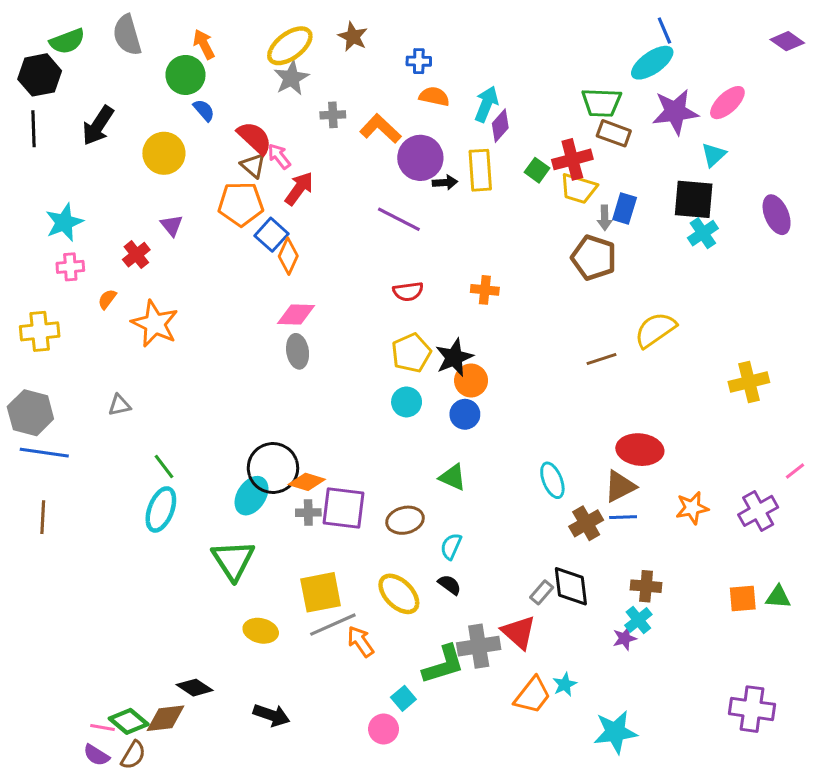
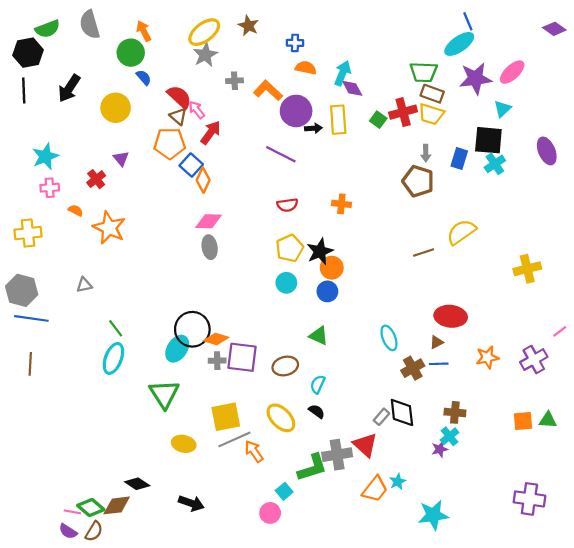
purple diamond: (500, 126) -> (352, 88), turned -70
yellow trapezoid: (579, 189) -> (431, 114), moved
blue rectangle: (625, 209) -> (459, 159), moved
orange semicircle: (107, 299) -> (76, 210), turned 80
brown triangle: (620, 486) -> (437, 342), size x0.6

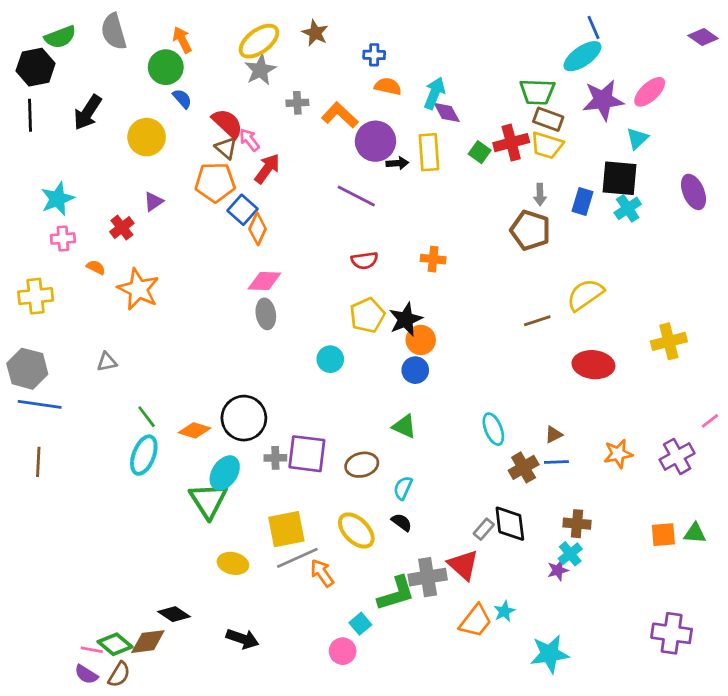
purple triangle: (121, 159) -> (153, 202), turned 35
cyan circle: (286, 283) -> (330, 359), moved
red ellipse: (451, 316) -> (593, 365), moved
orange diamond: (216, 339) -> (195, 430), moved
cyan ellipse: (177, 349) -> (225, 473), moved

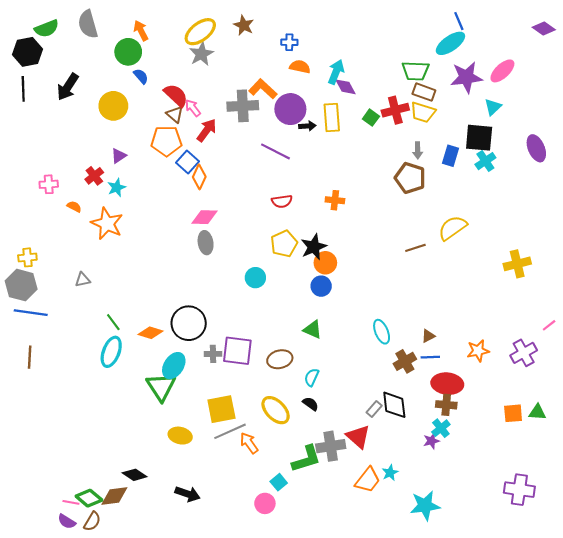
gray cross: (297, 103) -> (243, 106), moved, size x1.8
cyan star: (57, 199) -> (117, 188), moved, size x0.7
yellow cross: (36, 296) -> (27, 257), moved, size x0.7
red ellipse: (593, 365) -> (447, 384), moved

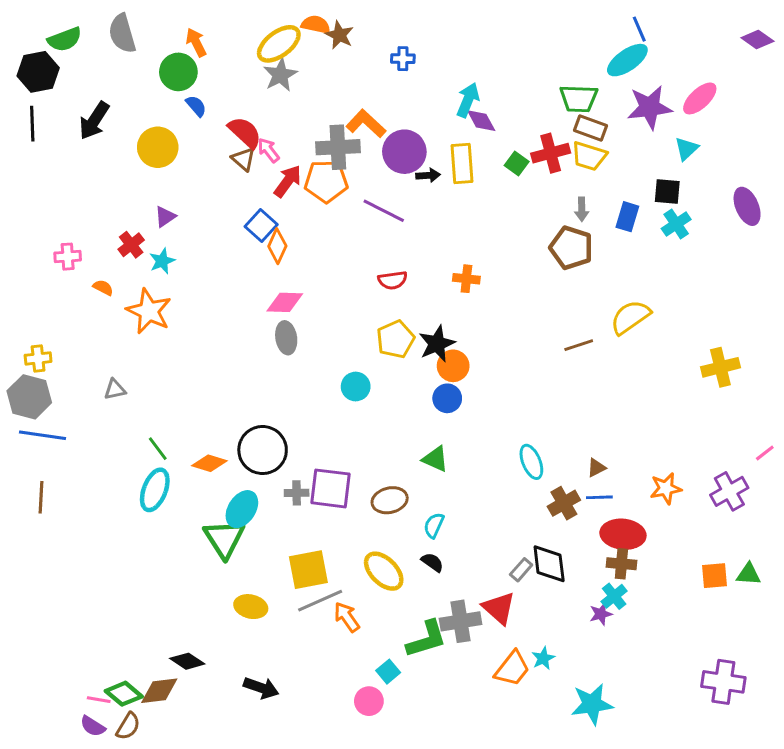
orange semicircle: (300, 67) -> (316, 25), moved
black square: (479, 138) -> (667, 192), size x0.7
orange pentagon: (166, 141) -> (326, 181), moved

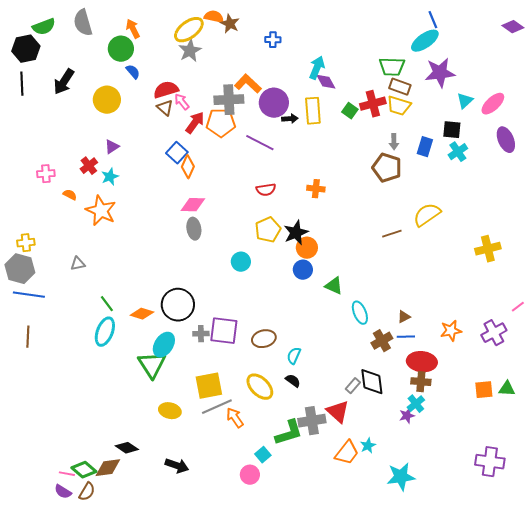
pink ellipse: (700, 98) -> (493, 104), moved
red semicircle: (245, 132) -> (166, 90), turned -60
green triangle: (435, 459) -> (334, 286), moved

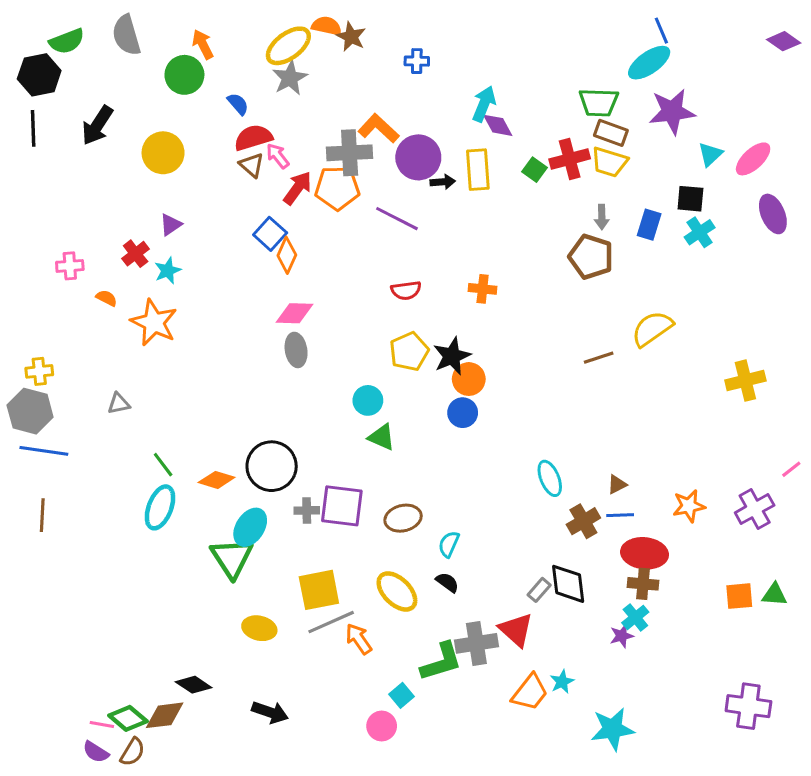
blue semicircle: (133, 72) -> (238, 104), moved
green triangle: (334, 286) -> (382, 437), moved

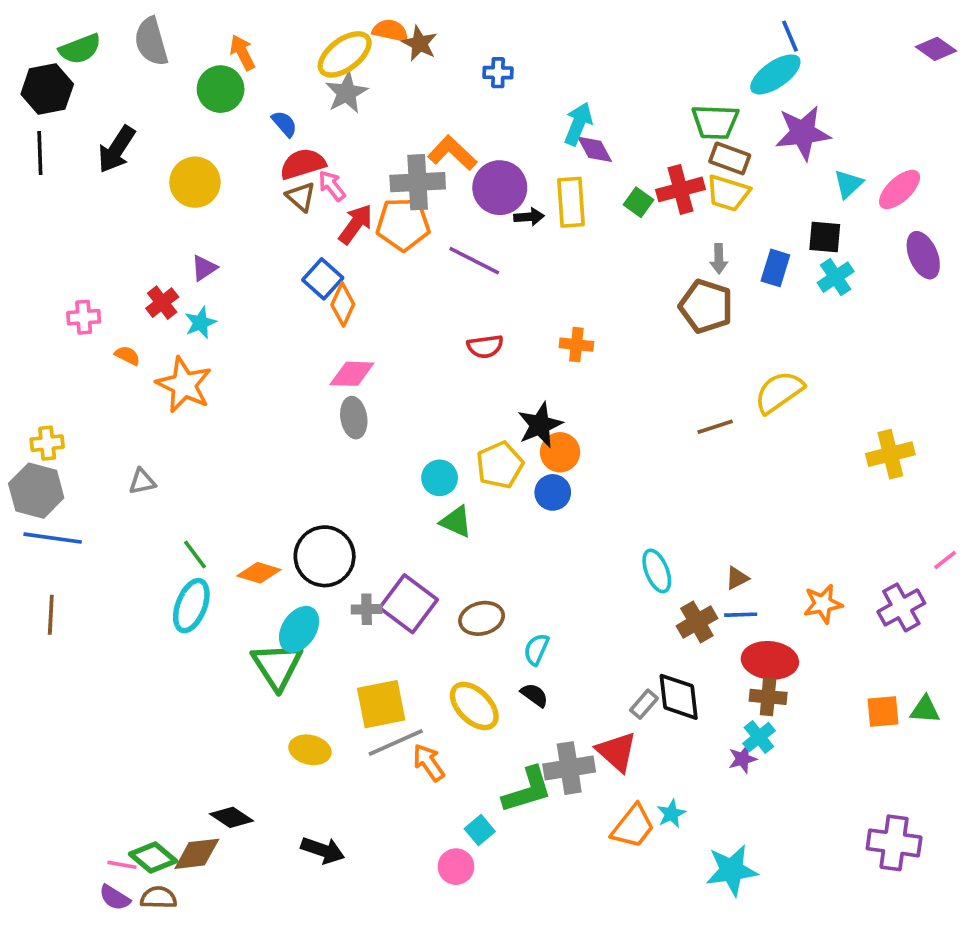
yellow pentagon: (409, 352) -> (500, 465), moved
purple square: (342, 506) -> (409, 604), turned 30
brown semicircle: (132, 752) -> (158, 898), turned -120

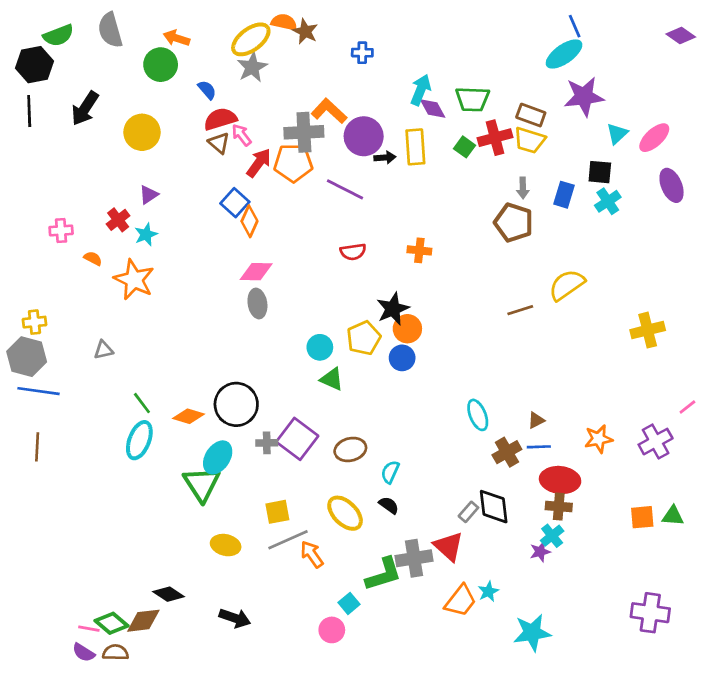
orange arrow: (242, 53) -> (176, 38), turned -45
green trapezoid: (715, 122) -> (472, 99), moved
yellow square: (381, 704) -> (277, 512), size x0.7

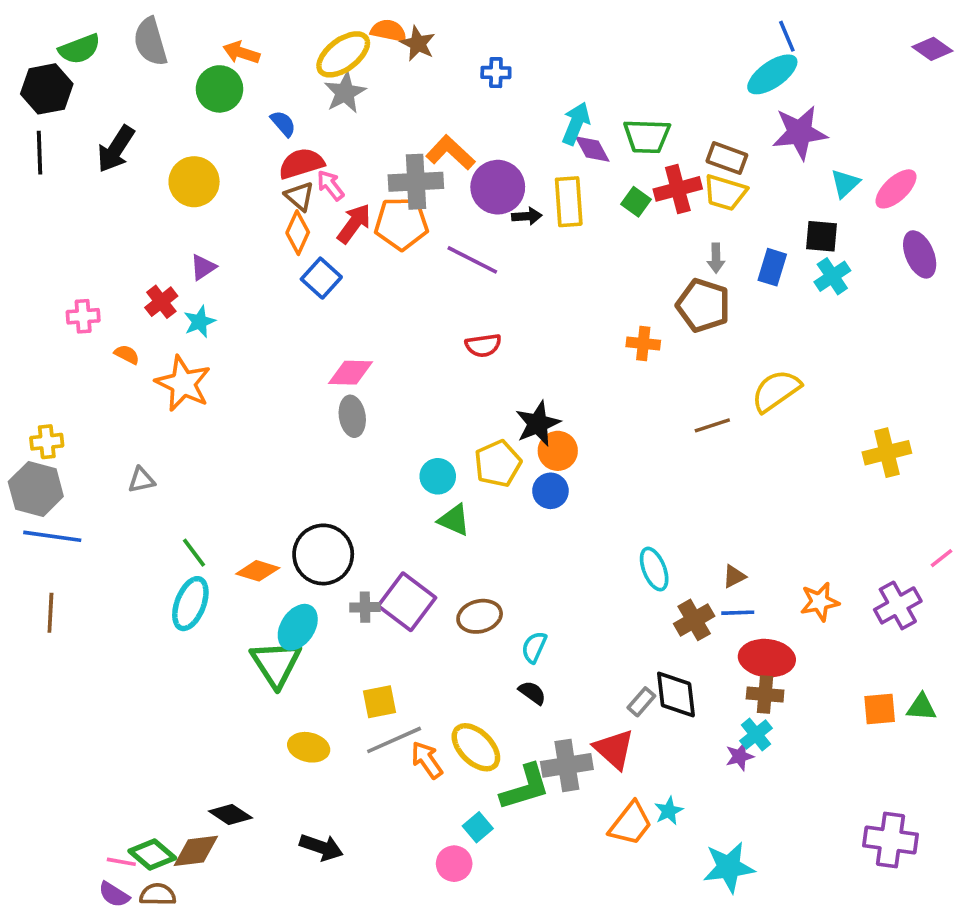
orange diamond: (249, 221) -> (298, 233), moved
orange cross: (419, 250) -> (643, 344), moved
yellow ellipse: (345, 513) -> (476, 747), moved

